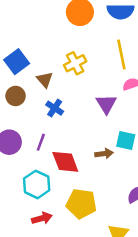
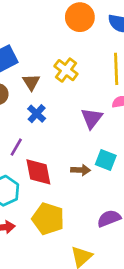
yellow cross: (75, 63) -> (66, 70), turned -35

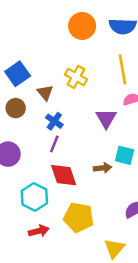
purple line: (16, 147) -> (54, 144), moved

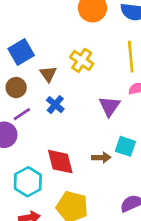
purple line: (54, 144) -> (22, 114), moved, turned 30

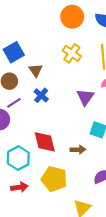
yellow cross: (82, 60) -> (72, 53), moved
brown arrow: (101, 157) -> (78, 150), moved

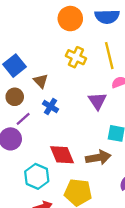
brown arrow: (78, 150) -> (98, 158), size x1.5

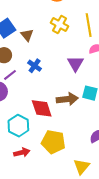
brown triangle: (41, 81) -> (27, 35), moved
brown arrow: (98, 158) -> (67, 99), moved

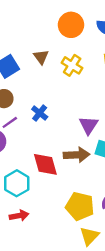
brown triangle: (27, 35) -> (41, 57), moved
purple triangle: (76, 64) -> (89, 125), moved
yellow pentagon: (53, 142) -> (80, 206), moved

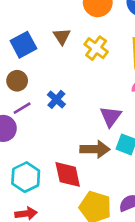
red diamond: (45, 164) -> (68, 174), moved

